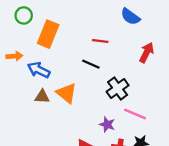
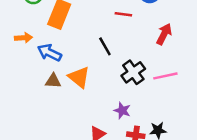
red line: (100, 41) -> (123, 14), moved
black line: (91, 64) -> (105, 46), turned 36
pink line: (135, 114) -> (165, 76), moved, turned -35

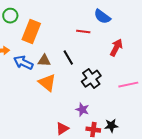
pink line: (165, 76) -> (128, 85), moved
brown triangle: (53, 81) -> (44, 61), moved

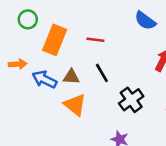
red line: (83, 32) -> (95, 40), moved

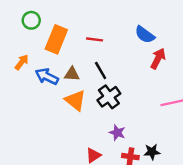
blue semicircle: (145, 21) -> (145, 35), moved
orange arrow: (18, 64) -> (22, 62), turned -49
black cross: (131, 100) -> (109, 97), moved

